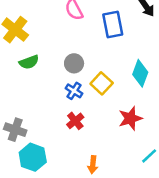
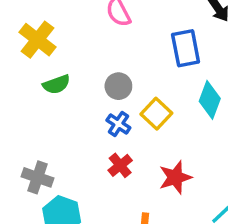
blue rectangle: (113, 25) -> (186, 48), moved
red star: (130, 118) -> (175, 177), moved

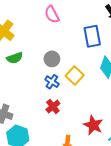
red star: (175, 177) -> (93, 125), moved, turned -30

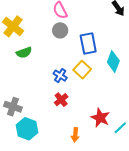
blue rectangle: (92, 36) -> (88, 43), moved
gray circle: (52, 59) -> (60, 30), moved

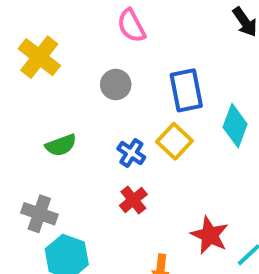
gray circle: (60, 30) -> (116, 85), moved
green semicircle: (24, 53) -> (61, 145), moved

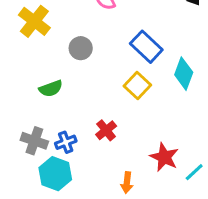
gray circle: (116, 85) -> (81, 48), moved
blue rectangle: (186, 90) -> (146, 47), turned -36
blue cross: (131, 153) -> (66, 142), moved, turned 36

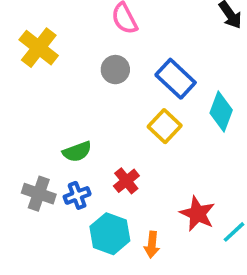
gray circle: (81, 48) -> (115, 70), moved
green semicircle: (51, 88) -> (77, 152), moved
cyan hexagon: (55, 174) -> (110, 234), moved

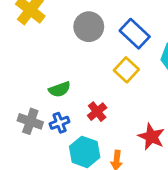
gray circle: (115, 70) -> (89, 27), size x1.4

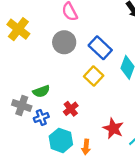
gray cross: (30, 121) -> (22, 106), moved

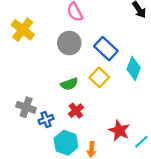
green semicircle: (41, 91) -> (69, 84), moved

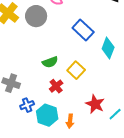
gray circle: (69, 43) -> (36, 16), moved
yellow square: (99, 77) -> (76, 70), moved
blue cross: (46, 119) -> (27, 105), moved

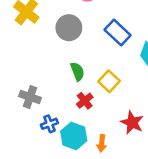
gray circle: (36, 16) -> (69, 28), moved
green semicircle: (50, 62) -> (77, 71), turned -91

